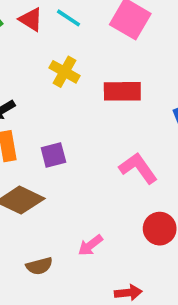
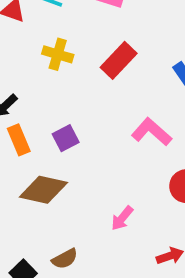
red rectangle: (122, 91) -> (119, 60), turned -33
brown semicircle: (39, 266) -> (65, 259), moved

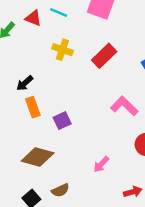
purple square: (66, 138) -> (62, 121), moved
brown diamond: (43, 190) -> (38, 157), moved

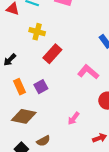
red rectangle: (104, 56) -> (52, 54), moved
orange rectangle: (33, 107) -> (20, 87), moved

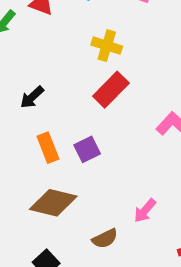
yellow cross: (37, 32) -> (107, 46), moved
brown semicircle: (43, 141) -> (105, 239), moved

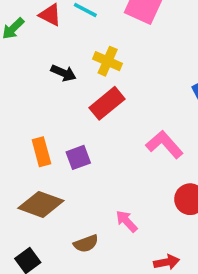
black arrow: (32, 97) -> (63, 73), moved, turned -120
pink arrow: (145, 211) -> (127, 221), turned 90

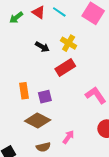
brown diamond: (41, 204) -> (38, 120), moved
pink arrow: (127, 221) -> (68, 137), turned 72

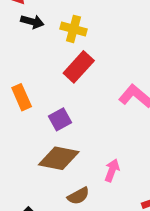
black arrow: (42, 47) -> (32, 22), moved
orange rectangle: (24, 91) -> (22, 97), moved

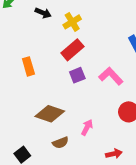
yellow cross: (74, 29) -> (72, 22), turned 36
purple square: (60, 119) -> (77, 75), moved

